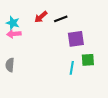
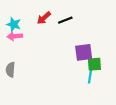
purple square: (76, 39) -> (84, 52), moved
cyan line: (72, 68) -> (90, 76), moved

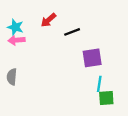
black line: (65, 20) -> (72, 32), moved
green square: (94, 64) -> (106, 98), moved

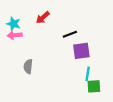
black line: (72, 32) -> (70, 34), moved
gray semicircle: (12, 77) -> (28, 67), moved

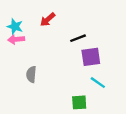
cyan line: (88, 74) -> (98, 83), turned -64
green square: (94, 86) -> (79, 102), moved

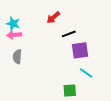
red arrow: (48, 20) -> (53, 17), moved
gray semicircle: (31, 74) -> (17, 57), moved

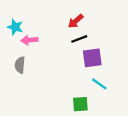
red arrow: (53, 17) -> (76, 21), moved
pink arrow: (14, 35) -> (29, 40), moved

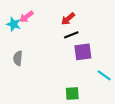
pink arrow: (29, 40) -> (26, 17), moved, turned -32
cyan line: (99, 84) -> (104, 75), moved

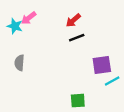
purple square: (83, 52) -> (102, 65), moved
cyan line: (104, 75) -> (112, 81), turned -64

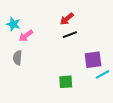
pink arrow: (29, 18) -> (26, 36), moved
green square: (78, 101) -> (66, 82), moved

